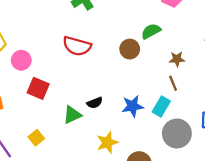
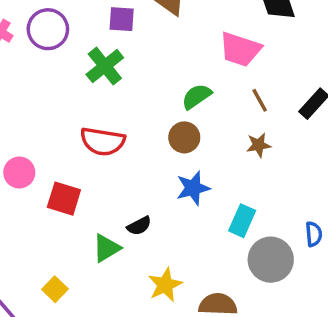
green semicircle: (151, 31) -> (197, 96), moved
brown line: (173, 83) -> (260, 100), moved
red square: (38, 88) -> (64, 199), moved
blue star: (133, 106) -> (193, 188), moved

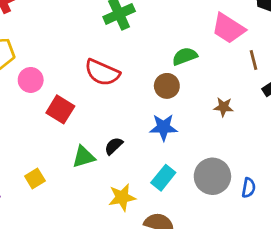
brown line: (260, 100) -> (253, 60), moved
cyan rectangle: (242, 221) -> (163, 178), moved
black semicircle: (139, 226) -> (114, 146), turned 150
gray circle: (271, 260) -> (212, 176), moved

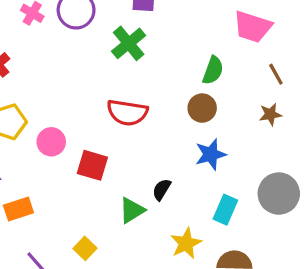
green semicircle: (185, 56) -> (213, 70), turned 145
brown line: (253, 60) -> (276, 74), moved

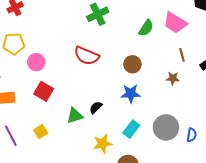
green semicircle: (213, 70) -> (146, 28), moved
red square: (92, 165) -> (44, 91), moved

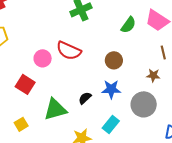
pink circle: (36, 62) -> (43, 58), moved
black semicircle: (96, 107) -> (85, 98), moved
green triangle: (75, 116) -> (55, 109), size x1.4
gray circle: (166, 127) -> (144, 104), moved

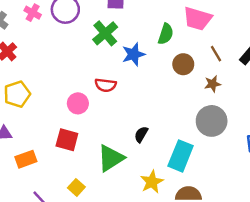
red semicircle: (69, 51) -> (106, 85), size x0.7
brown circle: (114, 60) -> (183, 64), moved
blue star: (111, 89) -> (133, 54), moved
cyan rectangle: (111, 125) -> (181, 156), size x1.4

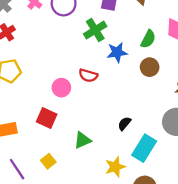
brown circle: (183, 64) -> (150, 67), moved
black semicircle: (141, 134) -> (124, 124), moved
green triangle: (111, 158) -> (83, 140), size x0.7

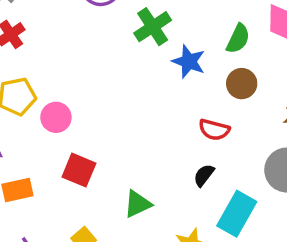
blue star: (117, 52) -> (189, 62), turned 30
red semicircle: (88, 75) -> (214, 130), moved
pink circle: (61, 88) -> (56, 117), moved

